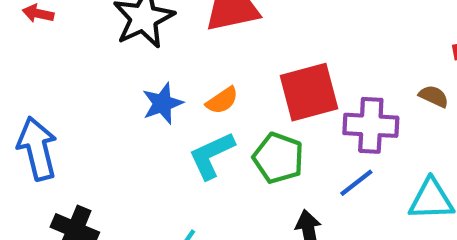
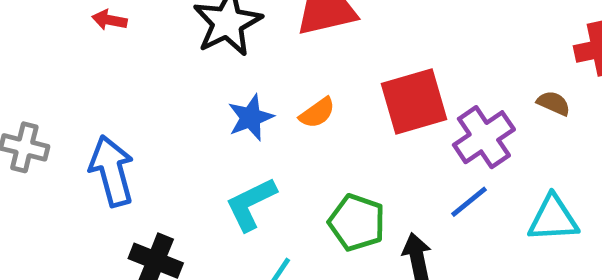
purple cross: (371, 125) -> (484, 137), turned -36
cyan L-shape: (212, 155) -> (251, 204), moved
green pentagon: (278, 158) -> (357, 222), moved

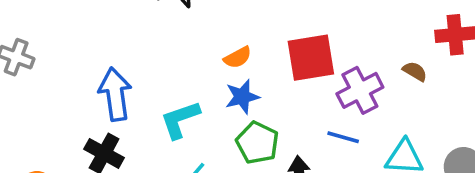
blue star: (251, 118) -> (242, 97), moved
blue arrow: (112, 171) -> (115, 94), moved
blue line: (469, 202) -> (343, 137), turned 48

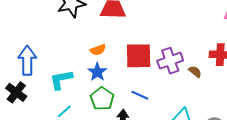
purple cross: (360, 90) -> (170, 61), moved
blue star: (242, 97) -> (97, 72), turned -30
blue line: (343, 137) -> (140, 95), moved

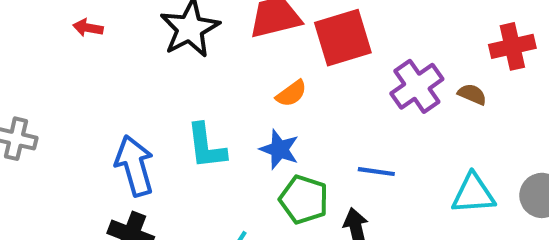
orange semicircle: (98, 50) -> (291, 94), moved
red square: (139, 56) -> (343, 38), moved
cyan L-shape: (61, 80) -> (206, 146), moved, turned -70

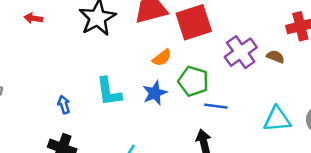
blue star: (279, 149) -> (155, 93), turned 30
blue arrow: (134, 166) -> (64, 105), size x0.5
green pentagon: (304, 200) -> (193, 81), moved

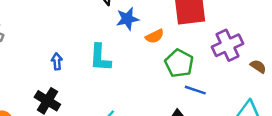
brown semicircle: (276, 57) -> (258, 66), moved
blue star: (155, 93) -> (127, 19), moved

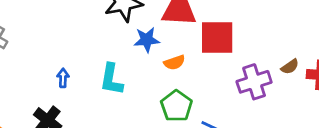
green pentagon: (179, 63) -> (176, 106), moved
brown semicircle: (258, 66) -> (290, 67), moved, turned 105

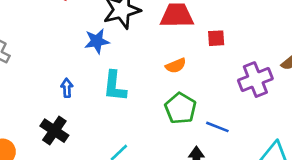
red square: (217, 37) -> (216, 38), size x0.5
blue star: (147, 40) -> (97, 41), moved

